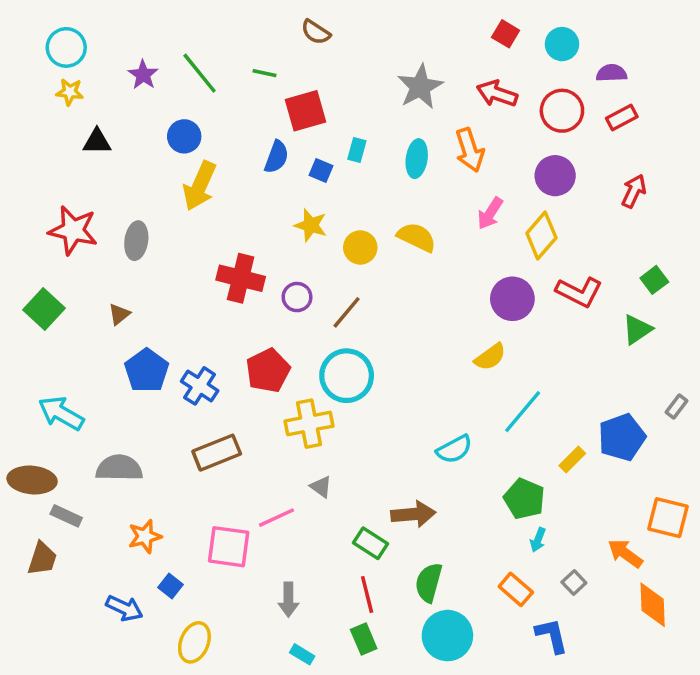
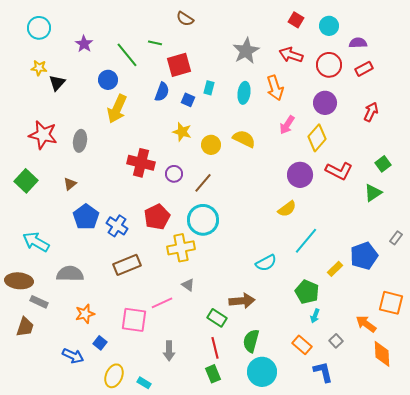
green line: (200, 73) -> (127, 55), moved
yellow star: (70, 92) -> (39, 68), moved
black triangle: (97, 141) -> (57, 83), turned -48
cyan rectangle: (302, 654) -> (144, 383), moved

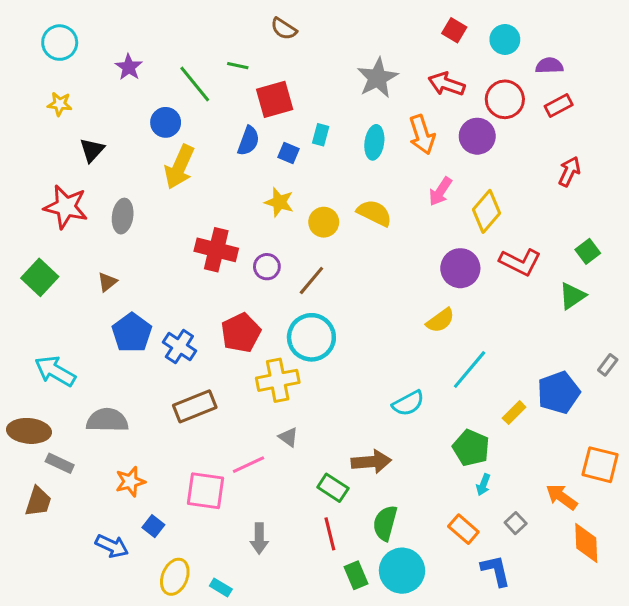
black triangle: (57, 83) -> (92, 150), moved
purple circle: (325, 103) -> (477, 136), moved
green rectangle: (213, 374) -> (356, 575), moved

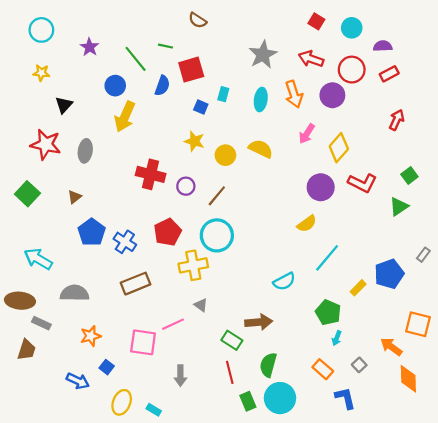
blue semicircle: (248, 141) -> (162, 86), moved

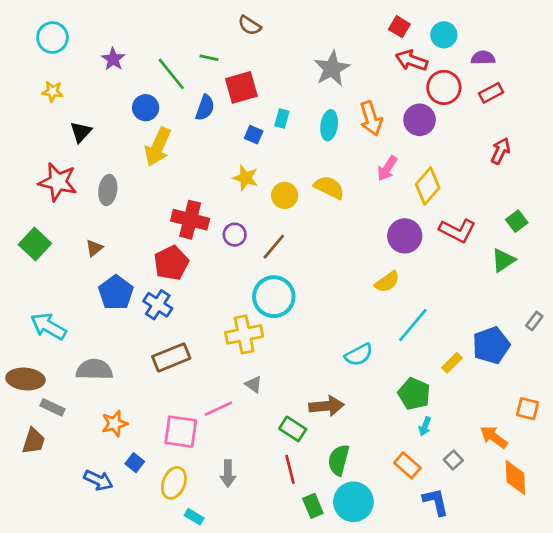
red arrow: (311, 59) -> (411, 60), moved
red pentagon: (168, 232) -> (171, 263), moved
orange square: (418, 324) -> (528, 409), size x0.7
yellow ellipse: (122, 402) -> (174, 483), moved

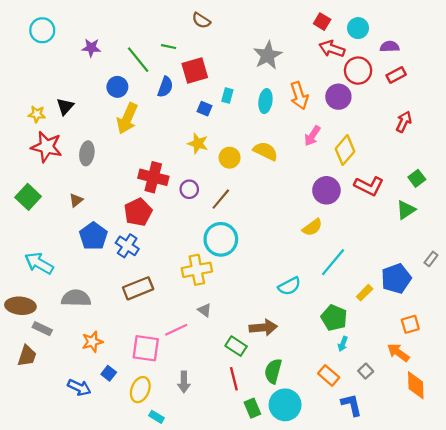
purple star: (113, 59) -> (91, 48), turned -30
yellow star: (52, 91) -> (37, 114), moved
orange square: (528, 409) -> (410, 324), moved, turned -30

